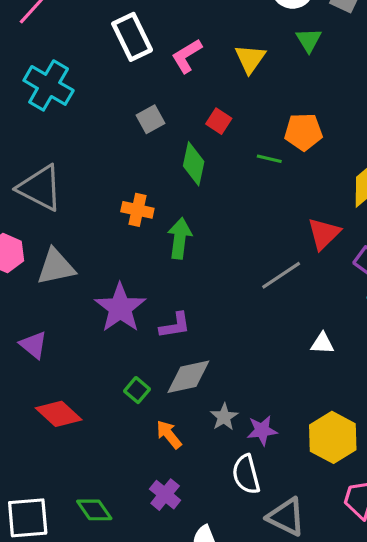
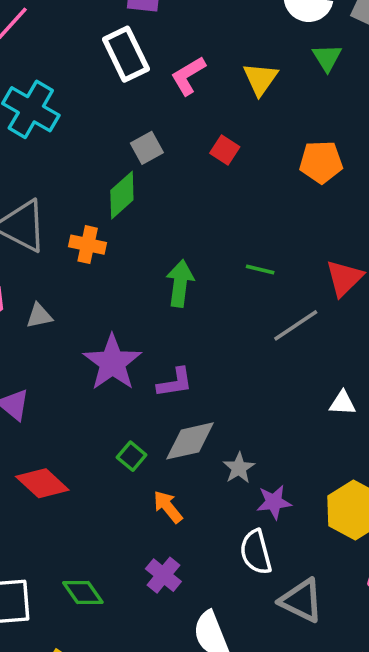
green line: (269, 159) -> (260, 269), moved
green diamond: (194, 164) -> (122, 195), moved, turned 36
orange cross: (137, 210) -> (88, 245), moved
gray triangle: (56, 267) -> (39, 316), size x0.6
gray star: (224, 417) -> (239, 468), moved

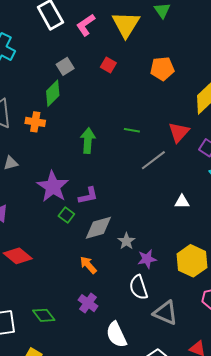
yellow triangle: (260, 79) -> (126, 24), size x1.4
green square: (132, 456) -> (66, 215), moved

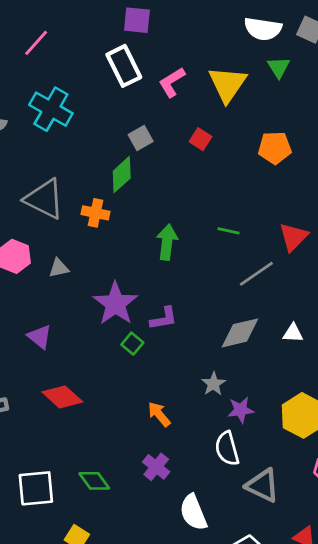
gray diamond: (98, 228) -> (240, 333), moved

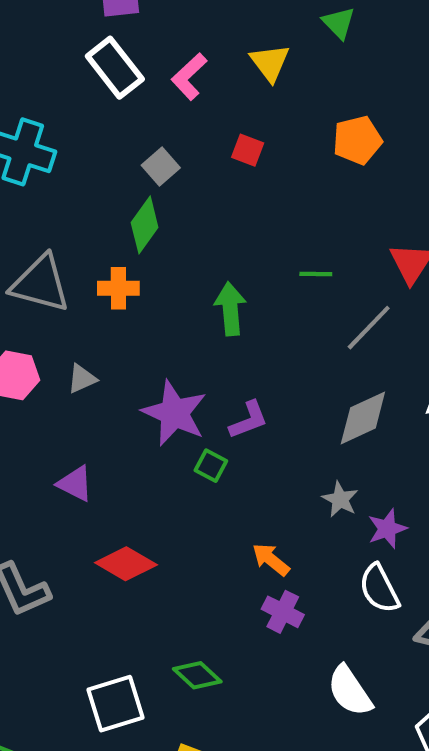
yellow triangle: (227, 84) -> (270, 63), size x0.7
purple cross: (156, 467) -> (283, 612), moved

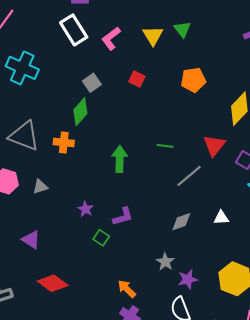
green triangle: (339, 23) -> (182, 29), moved
purple star: (174, 413) -> (86, 209), size x0.5
gray diamond: (363, 418) -> (181, 222), size x0.7

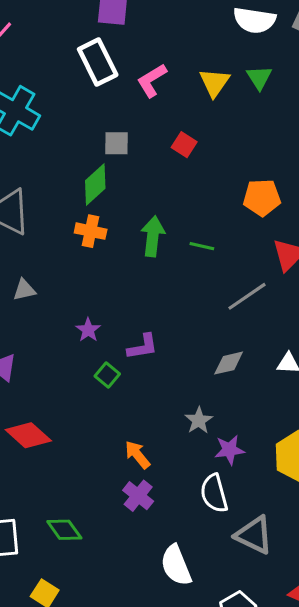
orange pentagon: (193, 80) -> (262, 198), moved
gray square: (92, 83) -> (117, 143), turned 30
orange cross: (64, 142) -> (91, 231), moved
green line: (165, 146) -> (202, 246), moved
green arrow: (120, 159) -> (153, 236), moved

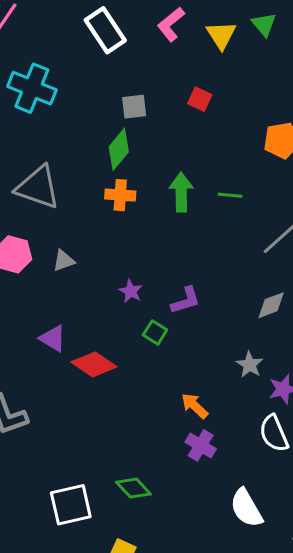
pink L-shape: (152, 80) -> (171, 24), moved
red diamond: (28, 435) -> (94, 364), moved

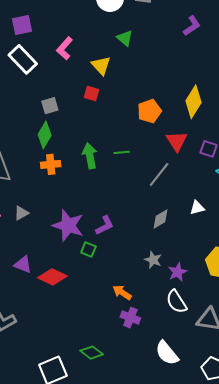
yellow triangle: (221, 35) -> (101, 65), moved
purple star: (131, 291) -> (68, 225), size x2.0

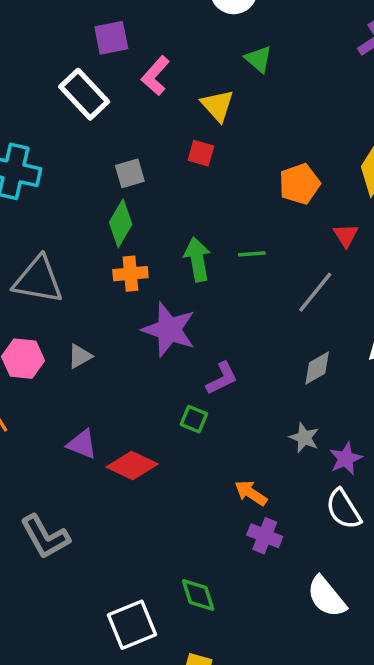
purple square: (22, 25) -> (111, 38), moved
red triangle: (177, 141) -> (346, 235), size x0.7
purple star: (68, 225) -> (169, 330), moved
green diamond: (92, 353) -> (198, 595), turned 35

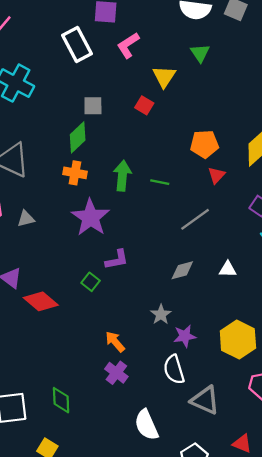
red triangle: (346, 235) -> (216, 175), moved

